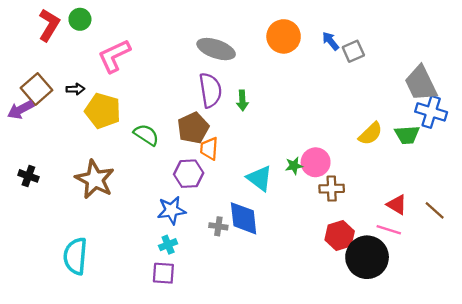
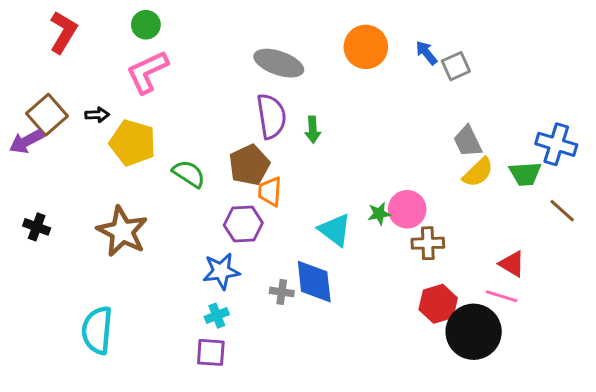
green circle: (80, 19) -> (146, 25), moved
gray trapezoid: (421, 83) -> (468, 141), moved, size x0.7
brown line: (435, 210) -> (562, 211), moved

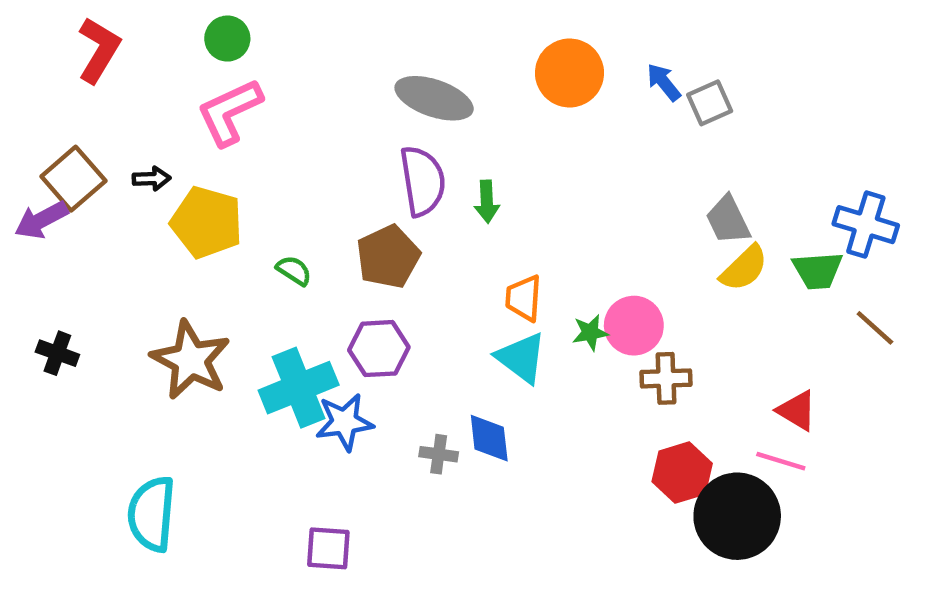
green semicircle: (189, 174) -> (294, 270), size x0.7
orange trapezoid: (270, 192) -> (524, 298), moved
blue diamond: (314, 282) -> (489, 438), size x0.7
cyan cross: (217, 316) -> (299, 388), moved, size x2.0

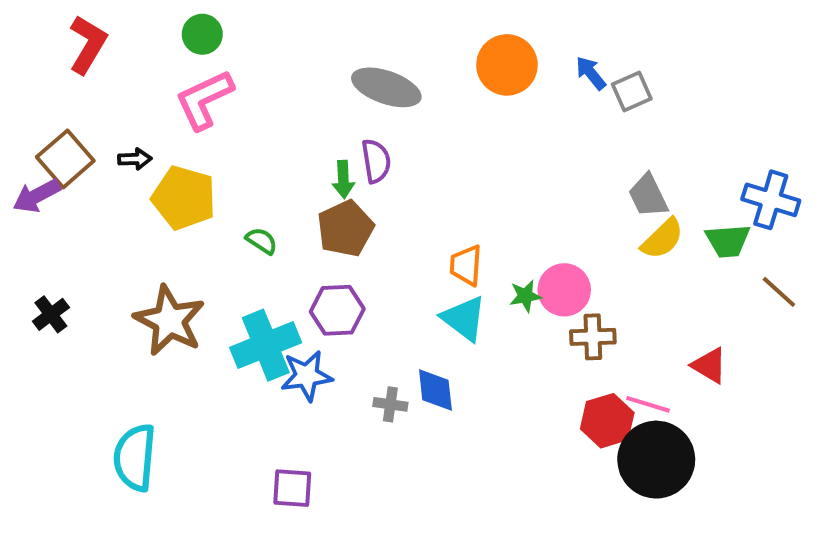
purple semicircle: (423, 181) -> (376, 161), size x0.7
green arrow: (487, 202) -> (343, 179), moved
black cross: (57, 353) -> (51, 314), turned 33
pink line: (781, 461) -> (648, 404), moved

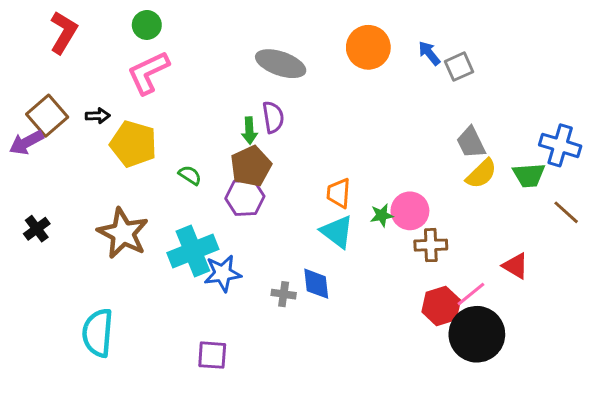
purple hexagon: (337, 310) -> (245, 197), moved
pink line: (648, 404) -> (471, 294), turned -56

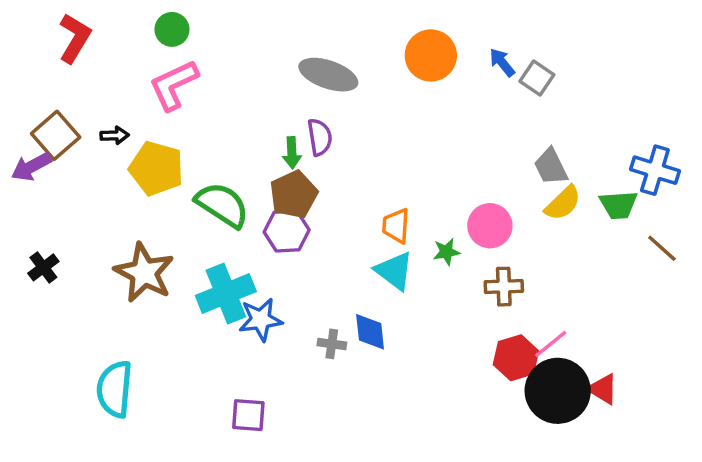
gray square: (459, 67) -> (537, 78), turned -32
green semicircle: (190, 175) -> (222, 205), size x2.0
pink circle: (410, 211) -> (490, 226), moved
red triangle: (516, 266) -> (603, 389), moved

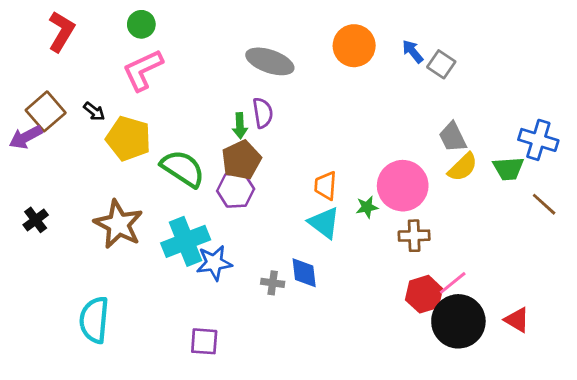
black arrow: (115, 135) -> (94, 111), turned 40
pink circle: (490, 226) -> (403, 186), size x1.4
red triangle: (603, 389) -> (517, 320), moved

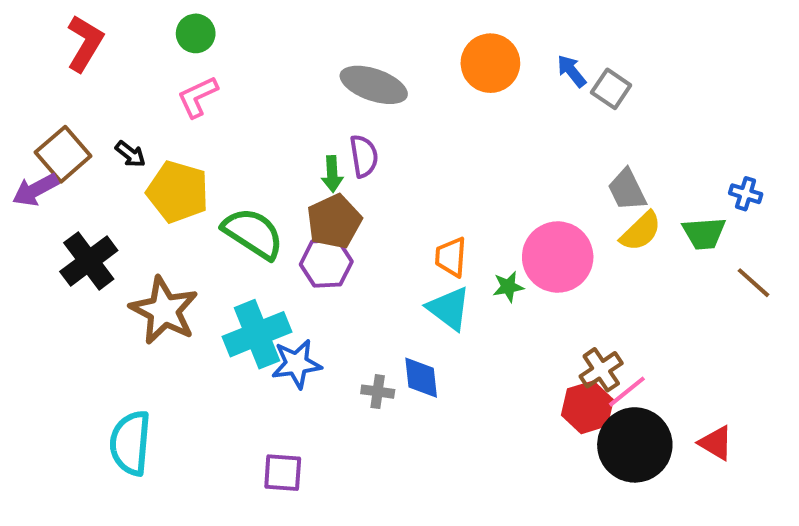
pink L-shape: (143, 70) -> (198, 97), size x0.7
blue cross: (538, 140) -> (746, 194), size x0.6
black cross: (36, 220) -> (89, 261), moved, size x1.6
brown cross: (414, 236) -> (601, 370), moved, turned -32

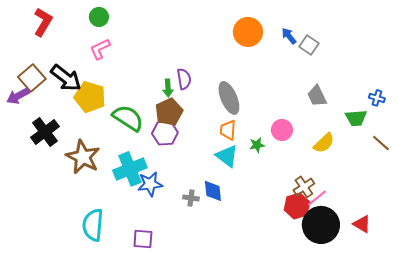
gray ellipse: (374, 85) -> (229, 98), moved, turned 48
black arrow: (130, 154) -> (66, 78), size x2.0
yellow semicircle: (641, 231) -> (324, 143), moved
pink circle: (558, 257) -> (282, 130), size x0.6
cyan semicircle: (130, 443) -> (93, 225), moved

